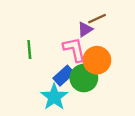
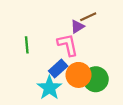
orange circle: (97, 60) -> (78, 75), moved
green circle: (84, 78) -> (96, 79), moved

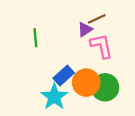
green line: (27, 45) -> (35, 38), moved
pink L-shape: (68, 45) -> (101, 46), moved

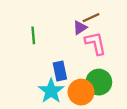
blue rectangle: (64, 76) -> (60, 71), turned -60
orange circle: (86, 83) -> (81, 92), moved

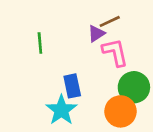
green circle: (99, 82) -> (134, 87), moved
orange circle: (81, 92) -> (120, 111), moved

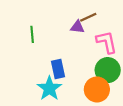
purple triangle: (96, 34) -> (77, 27), turned 40
pink L-shape: (115, 52) -> (107, 42), moved

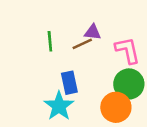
brown line: (88, 17) -> (82, 44), moved
green line: (32, 34) -> (50, 41), moved

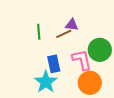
pink L-shape: (128, 50) -> (82, 60), moved
green circle: (129, 84) -> (100, 50), moved

